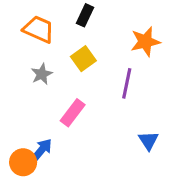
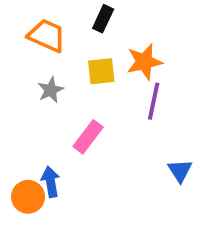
orange star: (145, 42) -> (144, 62), moved
yellow square: (83, 59) -> (101, 71), turned 30
blue arrow: (42, 150) -> (51, 182), turned -50

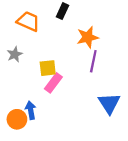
yellow square: (101, 71) -> (48, 68), moved
gray star: (51, 90) -> (15, 54), moved
blue triangle: (180, 171) -> (109, 103), size x1.5

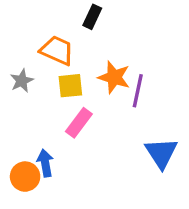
orange trapezoid: (28, 21) -> (57, 50), moved
orange star: (88, 37) -> (114, 77), moved, turned 30
yellow square: (48, 68) -> (70, 86), moved

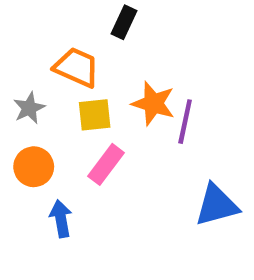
blue triangle: (161, 153) -> (217, 205), turned 48
orange circle: (25, 177) -> (34, 167), moved

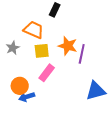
orange circle: (34, 167) -> (20, 86), moved
blue arrow: (61, 219) -> (27, 97), turned -98

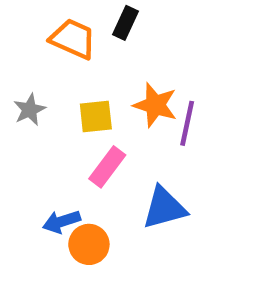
orange trapezoid: (34, 30) -> (73, 39), moved
orange circle: (20, 86) -> (89, 244), moved
blue triangle: (96, 91) -> (164, 208), moved

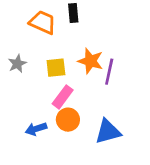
black rectangle: (126, 23) -> (73, 13), turned -30
blue triangle: (164, 208) -> (108, 132), moved
orange circle: (89, 244) -> (68, 120), moved

